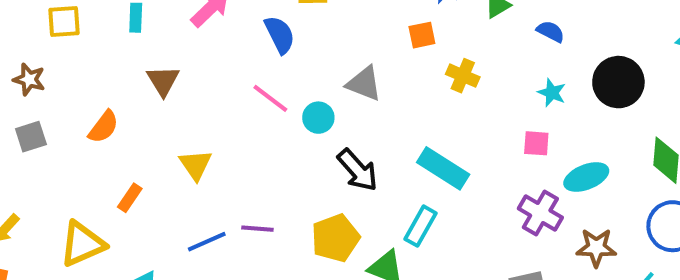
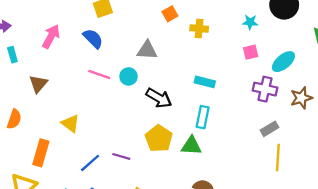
brown triangle: (163, 81) -> (38, 84), turned 30
cyan rectangle: (443, 168) -> (205, 82), size x0.7
orange rectangle: (130, 198) -> (41, 153), size x1.6
purple line: (257, 229) -> (121, 156), moved, turned 30

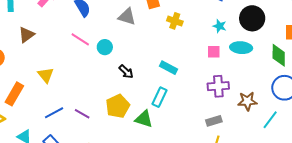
gray triangle: (147, 50) -> (127, 17), moved
cyan ellipse: (283, 62) -> (241, 48), moved, turned 30
purple cross: (265, 89) -> (218, 86), turned -30
black arrow: (159, 98) -> (126, 72), size x0.7

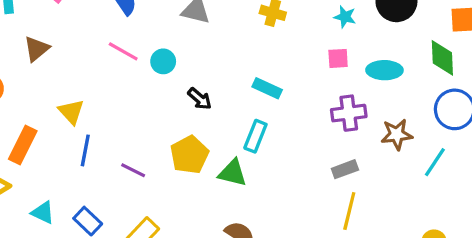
cyan ellipse: (241, 48) -> (384, 70), moved
blue line: (54, 113) -> (85, 150), moved, turned -48

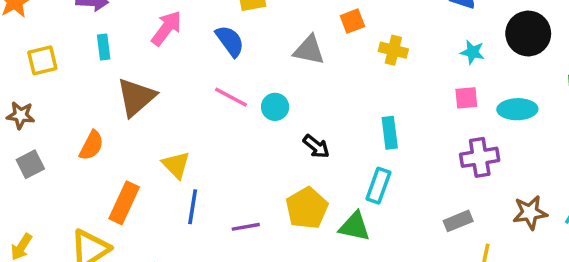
brown triangle: (37, 49) -> (136, 97), size x1.4
cyan rectangle: (267, 88) -> (390, 133), turned 60
brown star: (397, 134) -> (530, 213), moved
gray rectangle: (345, 169) -> (458, 221), moved
purple line: (133, 170) -> (246, 227), turned -35

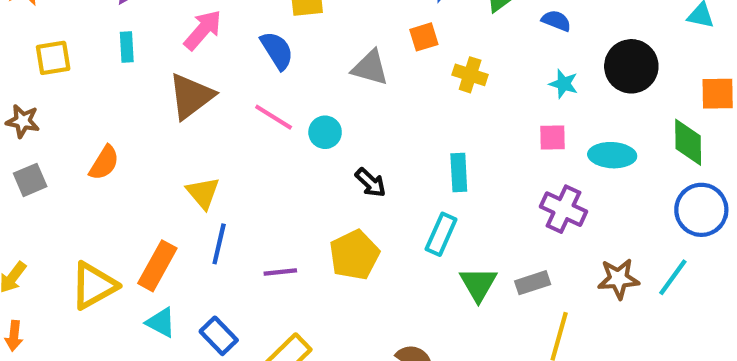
brown triangle: (136, 97) -> (191, 96), moved
purple cross: (480, 157) -> (563, 209), turned 30
orange rectangle: (124, 203) -> (157, 266), moved
green triangle: (355, 226) -> (478, 284), moved, turned 44

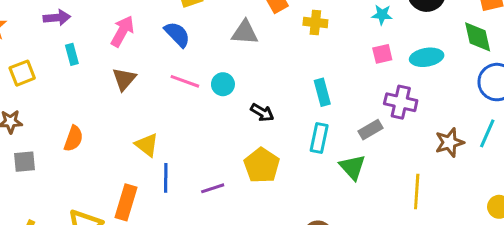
brown triangle: (191, 96) -> (124, 79), size x0.7
gray square: (30, 180) -> (24, 162), turned 30
gray rectangle: (533, 283) -> (370, 130), moved

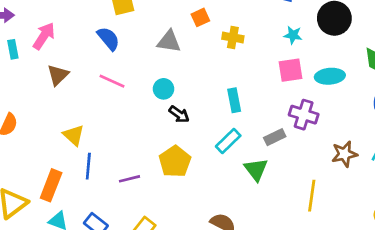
pink arrow: (122, 31) -> (44, 36), moved
pink square: (382, 54) -> (291, 70), size x1.4
cyan circle: (223, 84) -> (164, 89), moved
cyan rectangle: (319, 138) -> (228, 141), turned 30

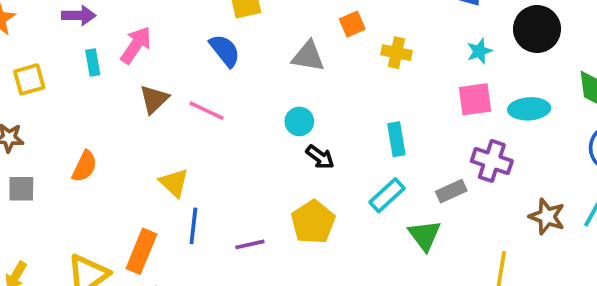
cyan star: (293, 35) -> (479, 51), turned -30
pink line: (112, 81) -> (206, 111), moved
brown star: (344, 154) -> (547, 217), turned 30

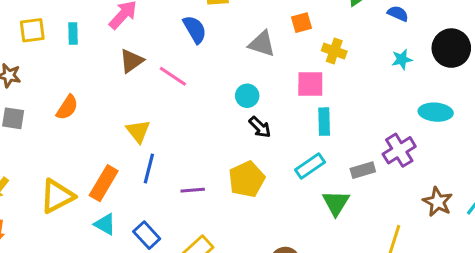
cyan rectangle: (93, 63) -> (73, 33), moved
pink square: (475, 99) -> (310, 84), moved
purple cross: (492, 161) -> (399, 150), turned 32

